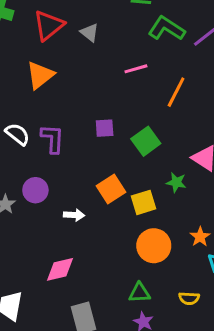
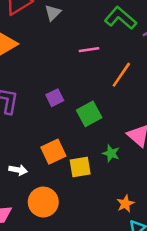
gray triangle: (90, 33) -> (53, 13), turned 30
purple square: (105, 128) -> (55, 98), turned -30
orange circle: (154, 246) -> (43, 202), moved

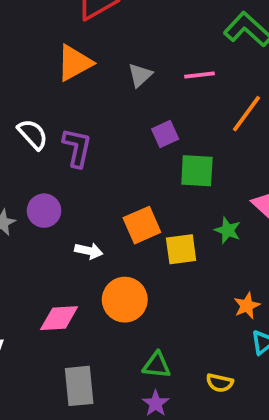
gray triangle: (53, 13) -> (140, 75), moved
purple square: (55, 98) -> (165, 134), moved
green square: (89, 114) -> (197, 171), turned 30

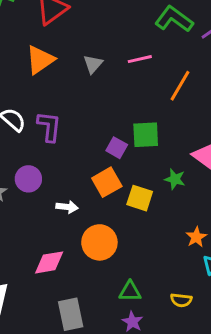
purple square: (165, 134) -> (117, 148), moved, turned -30
yellow square: (181, 249) -> (140, 198), turned 32

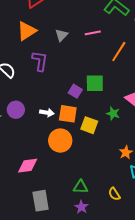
purple L-shape: (49, 126) -> (40, 61), moved
orange square: (107, 182) -> (68, 114), turned 36
white arrow: (67, 207) -> (47, 113), moved
orange circle: (99, 242) -> (60, 141), moved
yellow semicircle: (181, 300) -> (114, 194), turned 48

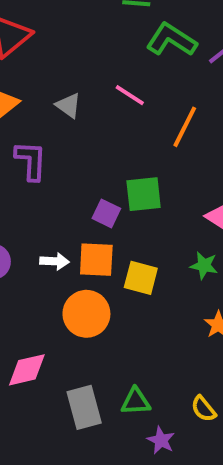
pink line: (93, 33) -> (130, 95), turned 49
gray triangle: (61, 35) -> (68, 105), turned -32
green star: (113, 114) -> (204, 265), moved
gray rectangle: (41, 201) -> (84, 407), moved
purple star: (81, 207) -> (161, 440), moved

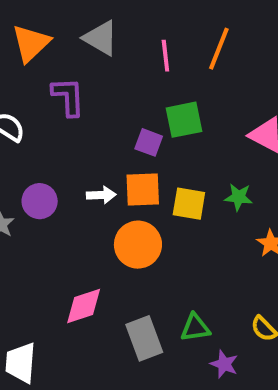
pink line: (130, 95) -> (165, 56), moved, turned 56
gray triangle: (68, 105) -> (101, 38), size x1.4
green star: (204, 265) -> (238, 197), moved

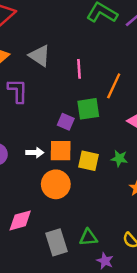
orange line: (219, 49) -> (114, 86), moved

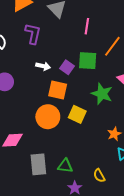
white arrow: (35, 153) -> (43, 66), moved
green star: (119, 158) -> (102, 94), moved, size x1.5
yellow square: (89, 161) -> (77, 114), moved

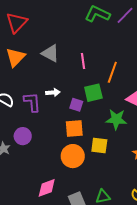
purple L-shape: (33, 34) -> (32, 102), moved
white arrow: (43, 66) -> (53, 92), moved

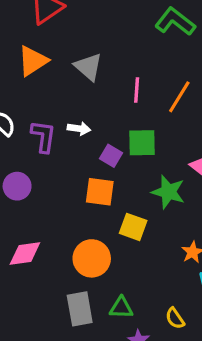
orange line: (112, 72) -> (179, 97), moved
orange circle: (73, 156) -> (92, 258), moved
pink diamond: (47, 188) -> (25, 254), moved

